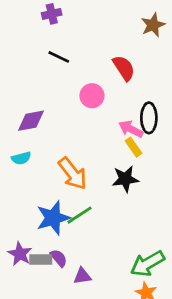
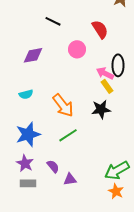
purple diamond: (31, 121) -> (33, 55), moved
blue star: (53, 218) -> (28, 134), moved
gray rectangle: (41, 259) -> (28, 183), moved

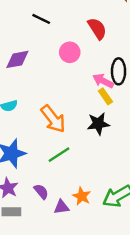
orange star: (116, 191) -> (82, 196), moved

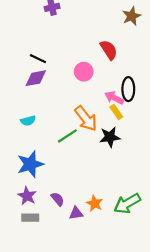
black line: (41, 19) -> (38, 59), moved
orange arrow: (53, 119) -> (86, 118), moved
green line: (59, 155) -> (67, 136), moved

